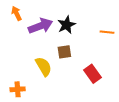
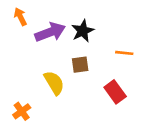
orange line: (107, 32) -> (124, 53), moved
orange cross: (18, 89) -> (22, 111), turned -32

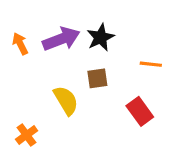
orange arrow: (20, 17) -> (20, 44), moved

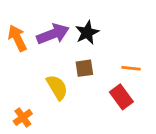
orange arrow: (20, 44) -> (17, 38), size x1.4
orange line: (151, 64) -> (131, 68), moved

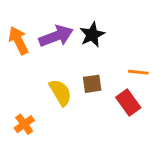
brown square: (84, 68) -> (92, 84), moved

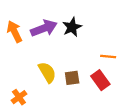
brown square: (92, 84) -> (72, 78), moved

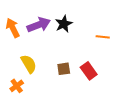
orange line: (108, 56) -> (103, 37), moved
yellow semicircle: (47, 72) -> (29, 64), moved

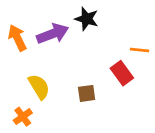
black star: (64, 24) -> (87, 19), moved, turned -30
red rectangle: (89, 71) -> (122, 73), moved

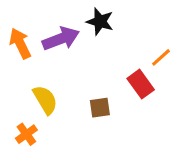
orange line: (140, 50) -> (161, 57), turned -48

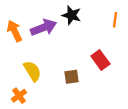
orange line: (161, 57) -> (115, 20), moved, turned -40

